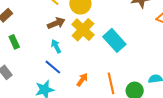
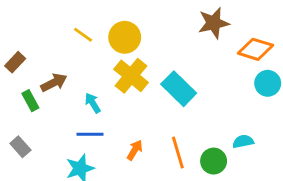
brown arrow: (56, 23) -> (54, 83), moved
blue line: (53, 67) -> (90, 134), turned -36

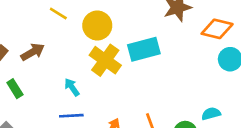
yellow line: (83, 35) -> (58, 13), moved
brown arrow: (54, 83) -> (33, 52), moved
cyan rectangle: (179, 89) -> (144, 49), moved, turned -56

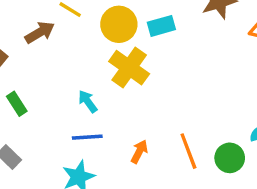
cyan rectangle: (144, 49) -> (161, 26), moved, size x0.7
brown arrow: (33, 52) -> (40, 32), moved

